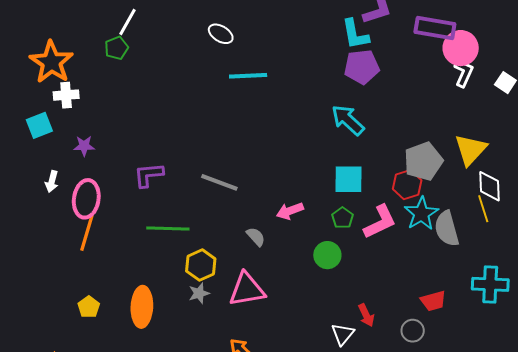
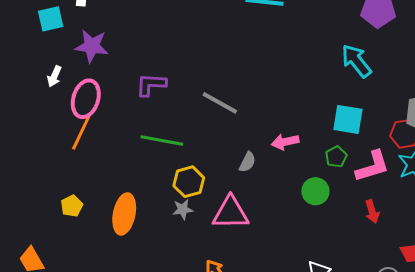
purple star: (84, 146) -> (92, 46), size x1.6
gray semicircle: (256, 237) -> (247, 162), turned 60
red arrow: (366, 315) -> (372, 212), moved

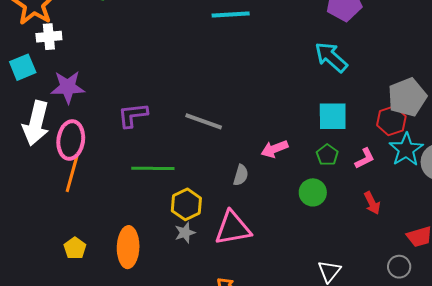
white arrow: (54, 76) -> (36, 123), size x2.0
pink L-shape: (372, 166) -> (365, 158), size x0.6

